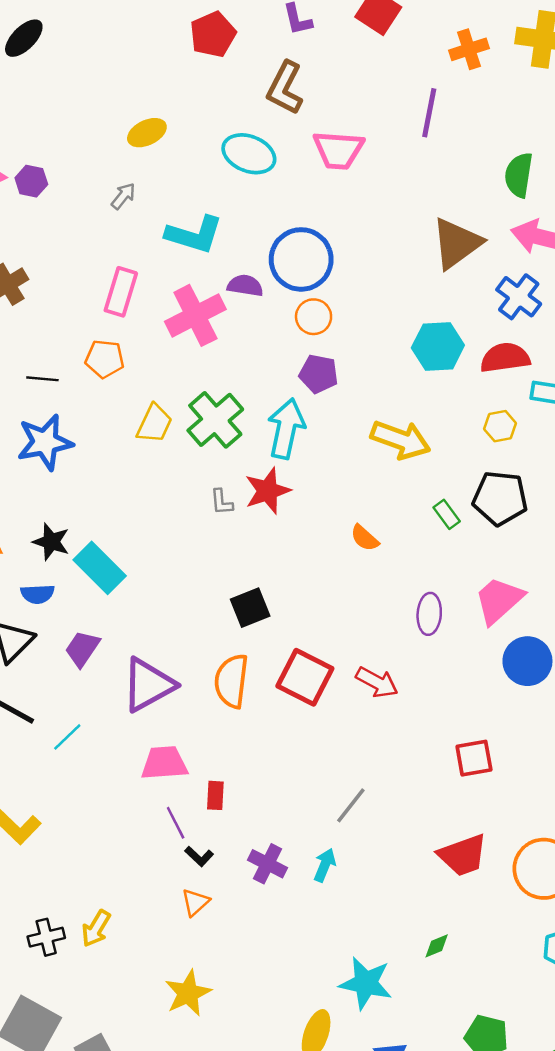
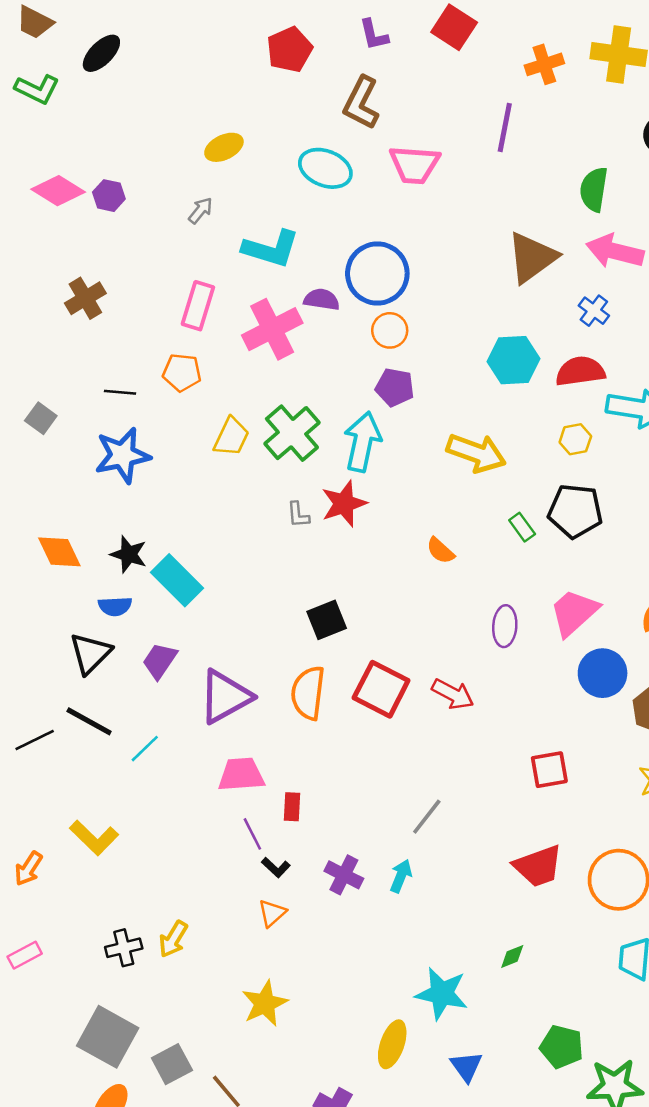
blue cross: (519, 297) -> (594, 311), size x0.7

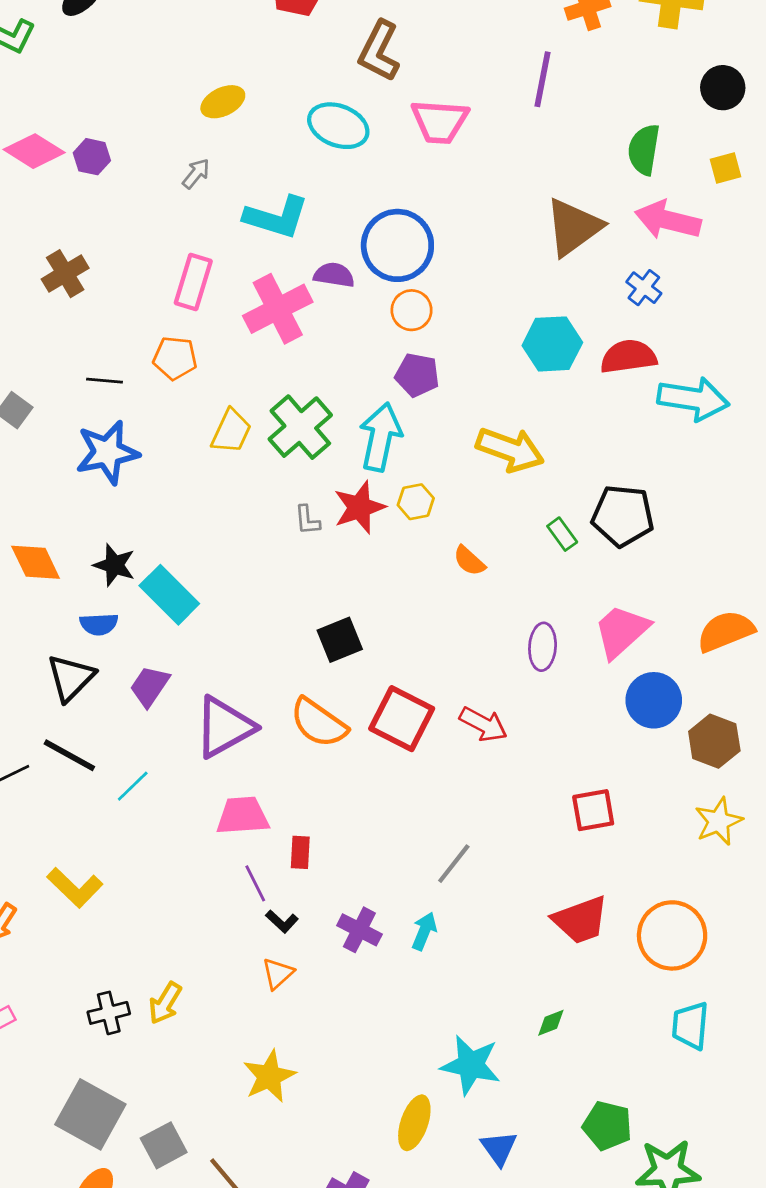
yellow hexagon: (575, 439) -> (416, 502), moved
orange semicircle: (308, 693) -> (319, 723), turned -62

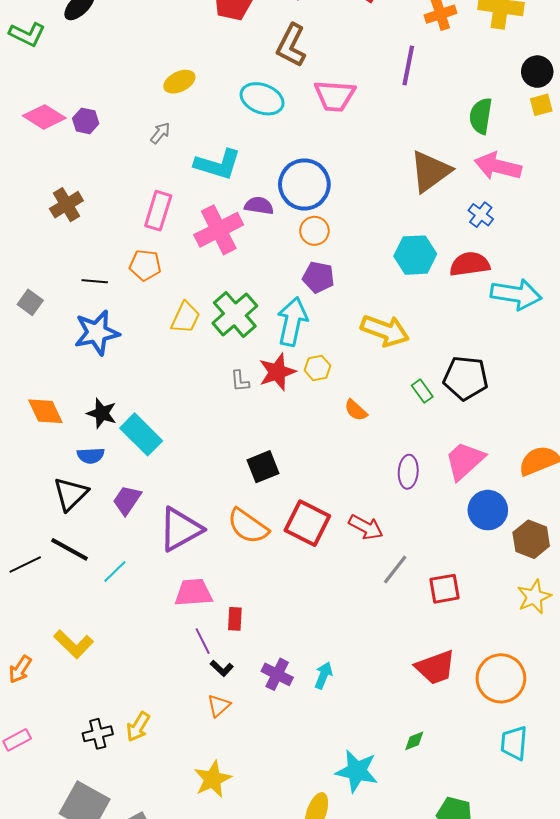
yellow square: (726, 168) -> (541, 105), moved
gray line: (454, 864) -> (395, 570), moved

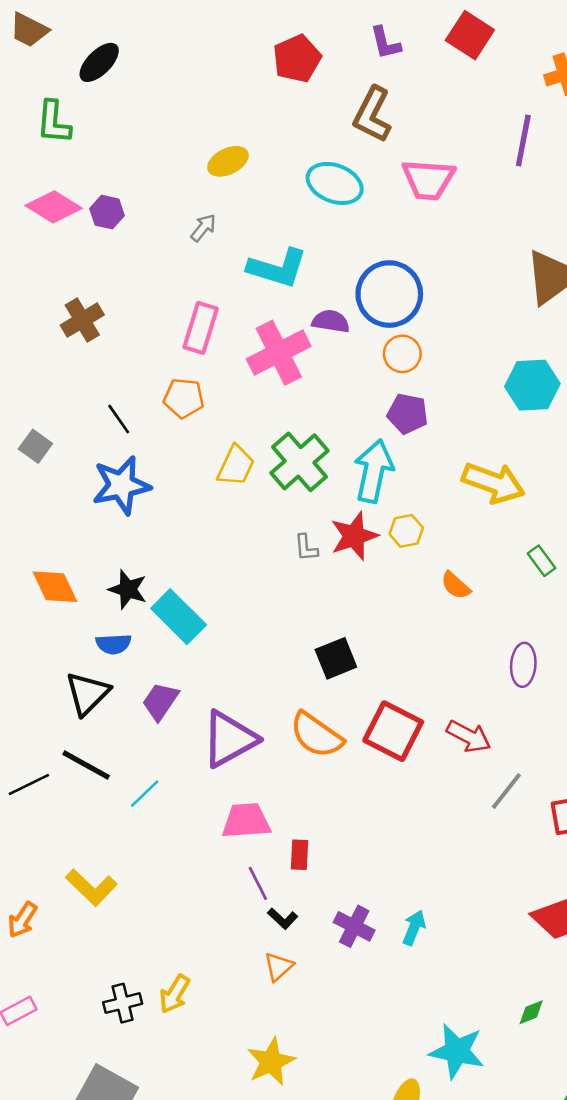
green L-shape: (27, 34) -> (54, 122), moved, turned 69
black line: (95, 281) -> (119, 419), turned 50

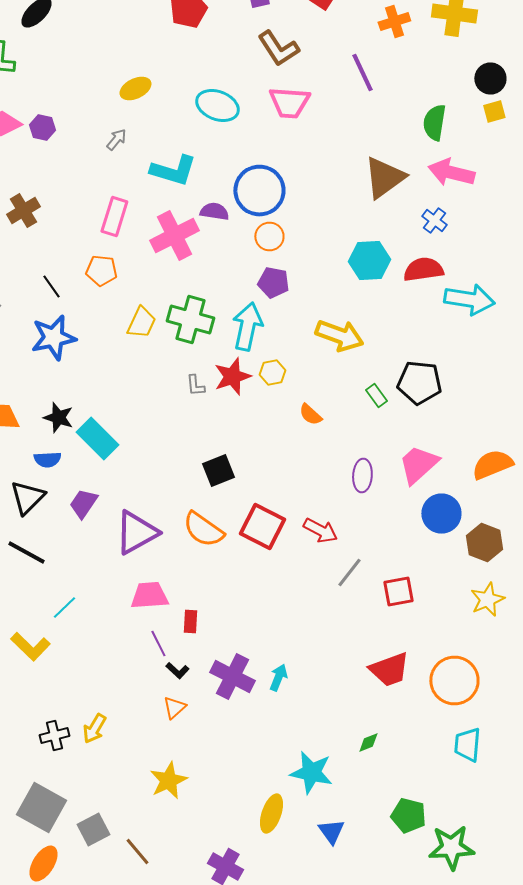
brown L-shape: (372, 114) -> (278, 48), moved, turned -60
purple line: (523, 141) -> (362, 72), turned -36
green cross: (300, 462) -> (190, 320), turned -33
cyan line: (145, 794) -> (64, 608), moved
purple cross: (354, 926) -> (232, 676), size x1.4

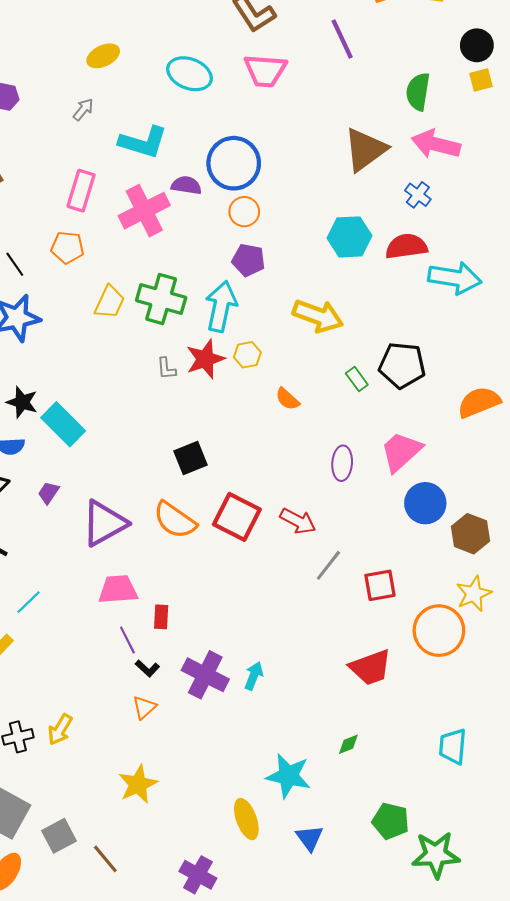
orange semicircle: (492, 464) -> (479, 402), moved
purple trapezoid: (83, 504) -> (48, 493), size x0.7
orange circle: (454, 680) -> (439, 631), moved
yellow ellipse: (271, 814) -> (246, 819), turned -39

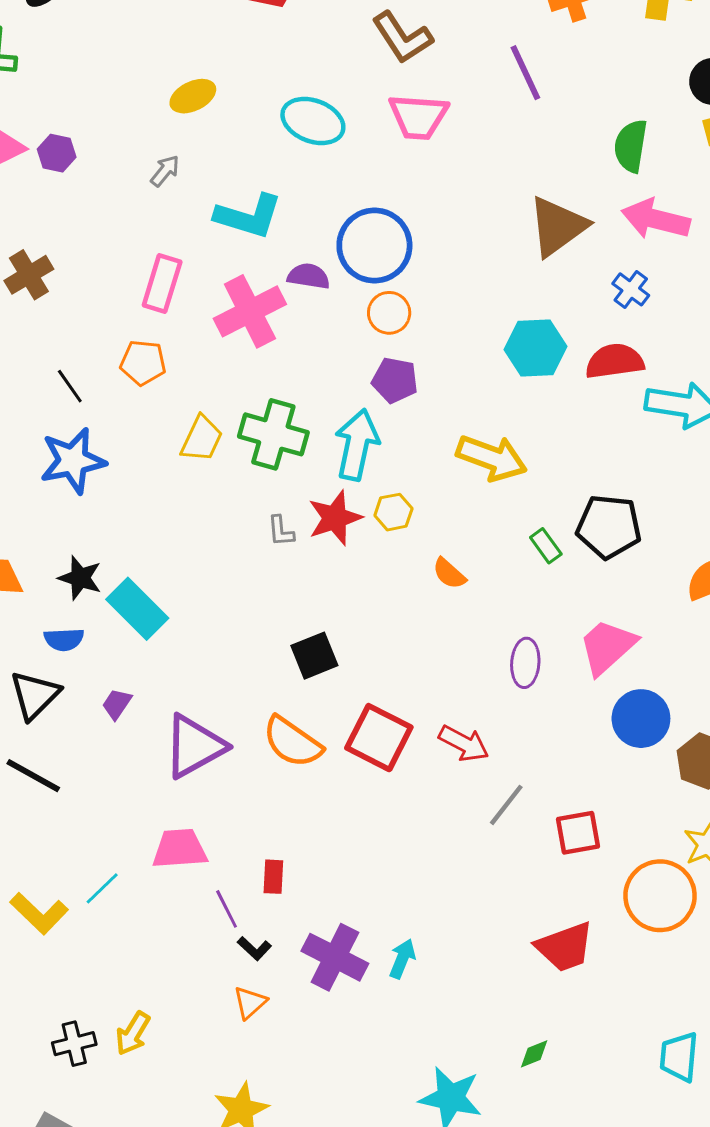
pink trapezoid: (118, 590) -> (180, 849), moved
cyan line: (28, 602) -> (102, 888), moved

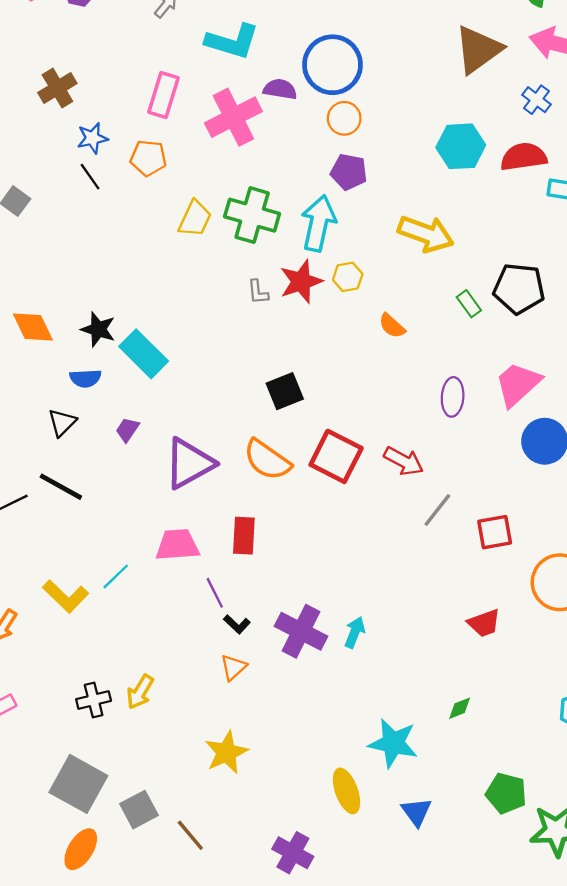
blue star: (73, 461) -> (92, 138), moved, size x0.6
black triangle: (35, 695) -> (62, 423), size x0.7
red rectangle: (273, 877) -> (244, 536), moved, size x1.4
red trapezoid: (565, 947) -> (484, 623), size x0.7

